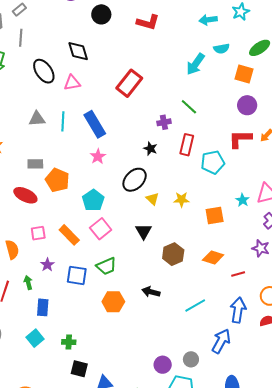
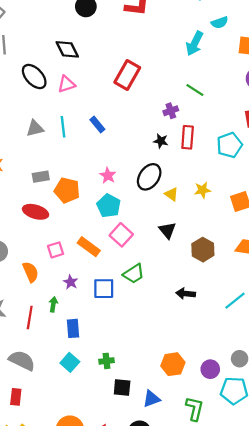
blue rectangle: (95, 124) -> (97, 124), size x0.6
red rectangle: (187, 145) -> (188, 137), moved
pink star: (98, 156) -> (108, 175), moved
green arrow: (28, 283) -> (53, 304), turned 32
orange hexagon: (113, 302) -> (173, 364), moved

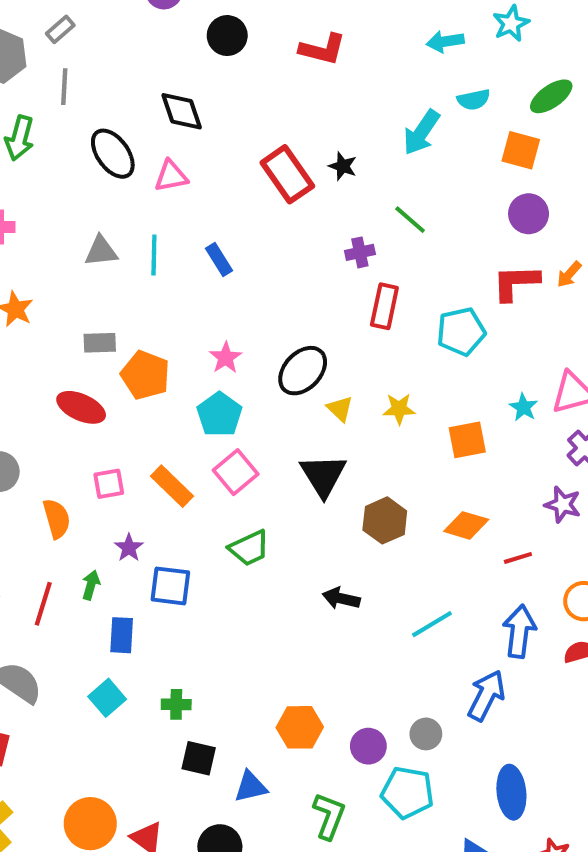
red rectangle: (127, 75) -> (287, 174), turned -72
black star: (161, 141) -> (343, 166), moved
black triangle: (167, 230) -> (323, 475), size x1.4
blue square: (104, 289) -> (170, 586), moved

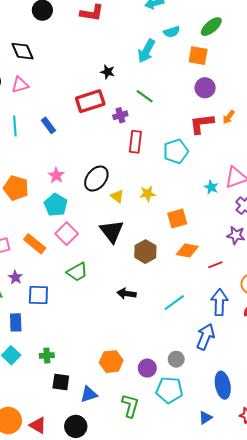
red rectangle: (287, 174) -> (90, 101), moved, turned -68
orange square: (467, 440) -> (177, 218), moved

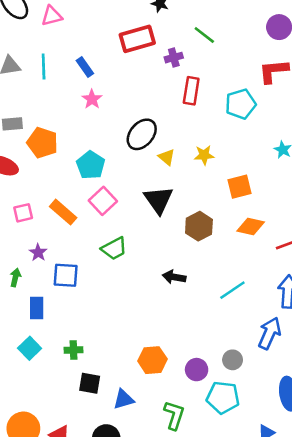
pink star: (56, 175) -> (92, 99), moved

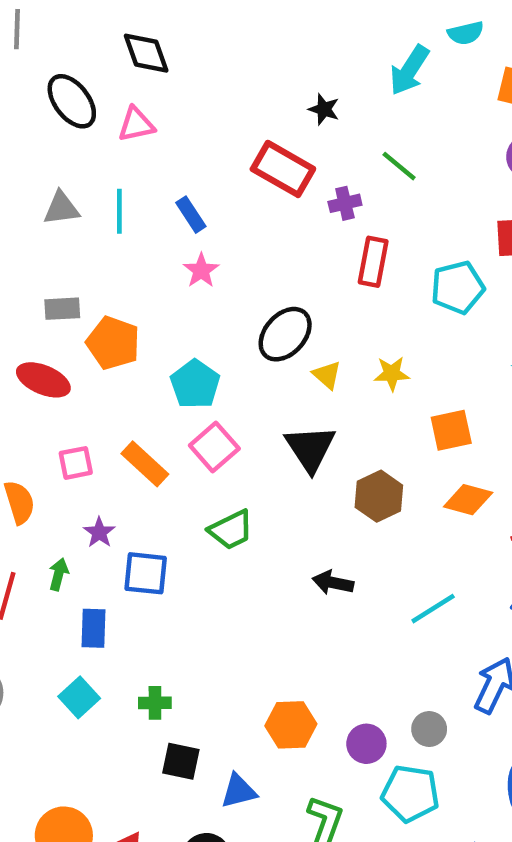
red rectangle: (137, 39) -> (283, 169), turned 44

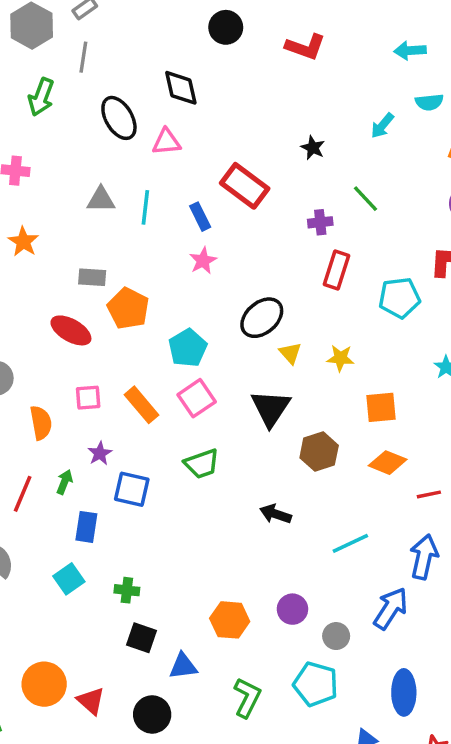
cyan arrow: (409, 70) -> (382, 126), size x0.7
red rectangle: (283, 169) -> (245, 186), moved
purple circle: (366, 744) -> (292, 609), moved

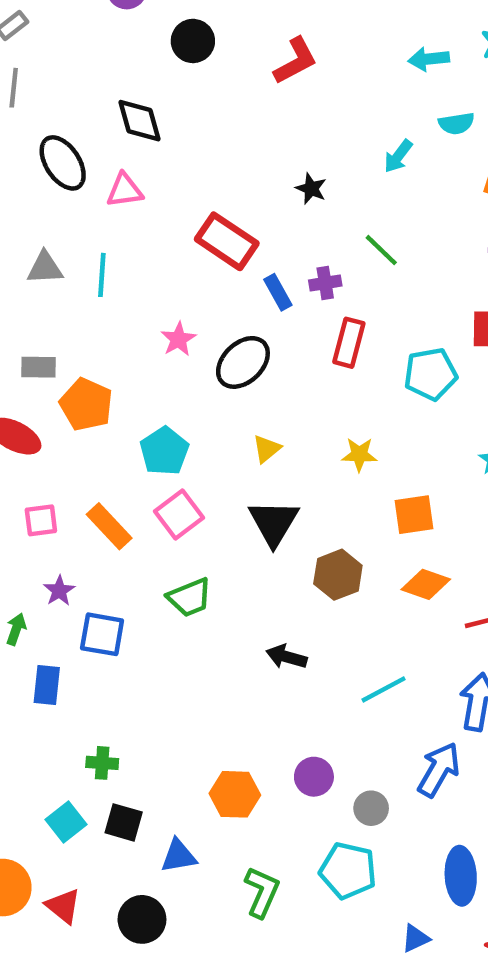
red L-shape: (305, 47) -> (295, 61), turned -45
blue rectangle: (200, 217) -> (278, 292), moved
black ellipse: (262, 318) -> (243, 362), moved
yellow triangle: (290, 353) -> (267, 449), moved, turned 35
cyan square: (69, 579) -> (66, 822), moved

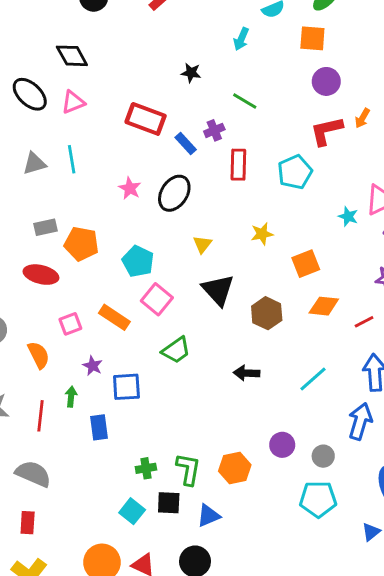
green L-shape: (262, 892) -> (188, 469), moved

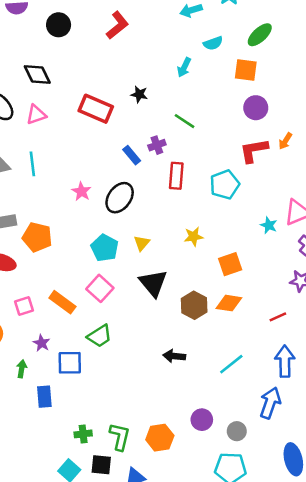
red rectangle: (146, 119) -> (96, 109), moved
cyan pentagon: (138, 261) -> (105, 248), moved
orange diamond: (324, 306) -> (229, 303), moved
green trapezoid: (176, 350) -> (100, 336), moved

